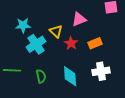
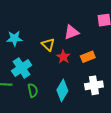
cyan cross: (36, 44) -> (22, 68), moved
cyan diamond: (70, 76) -> (62, 90), turned 35

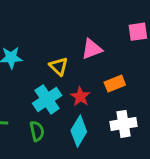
red star: (63, 57) -> (80, 97), moved
cyan cross: (22, 68) -> (47, 99), moved

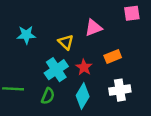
green semicircle: (37, 131) -> (48, 96), turned 35

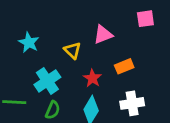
cyan star: (26, 35) -> (29, 42), turned 30
cyan cross: (56, 70) -> (47, 81), moved

